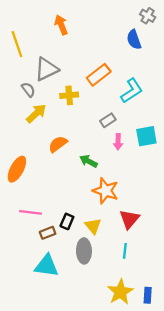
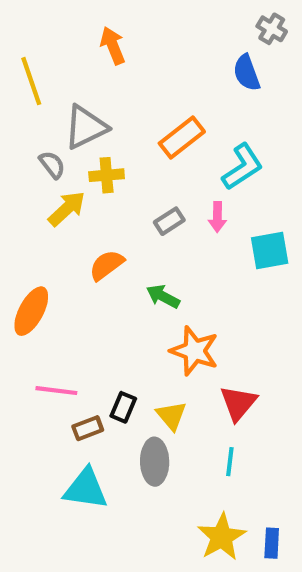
yellow cross: (69, 95) -> (107, 175), moved
gray rectangle: (108, 120) -> (169, 221), moved
pink arrow: (118, 142) -> (217, 217), moved

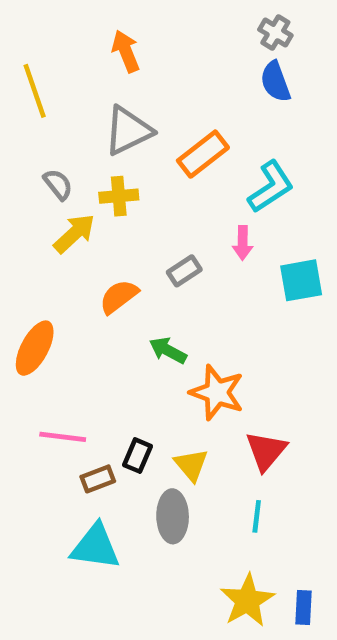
gray cross: (272, 29) -> (275, 33), moved
gray triangle: (86, 127) -> (128, 131), moved
gray rectangle: (169, 221) -> (184, 271), moved
green arrow: (163, 296) -> (168, 350), moved

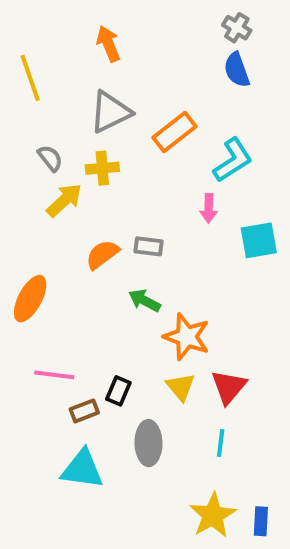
gray rectangle: (184, 271) -> (148, 246), moved, turned 40
yellow triangle: (191, 465) -> (181, 387), moved

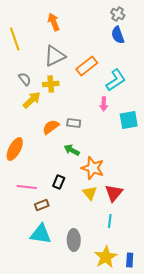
black rectangle: (118, 391) -> (59, 182), moved
gray ellipse: (148, 443) -> (74, 240), moved

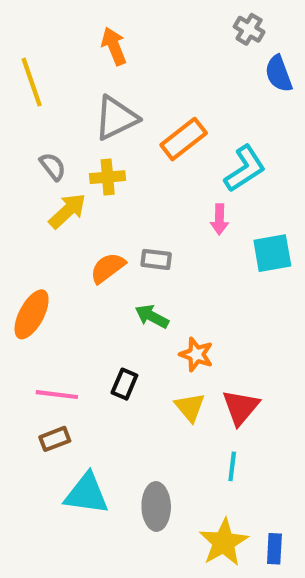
blue semicircle: (118, 35) -> (279, 74), moved
orange star: (93, 168) -> (196, 354), size x0.7
brown rectangle: (42, 205) -> (55, 439), moved

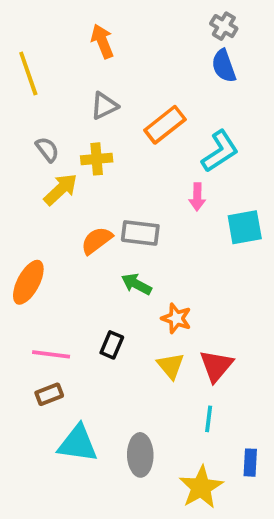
blue semicircle: (279, 74) -> (224, 66), moved
gray triangle: (116, 118) -> (104, 106), size x0.7
gray rectangle: (156, 259) -> (140, 233), size x1.4
blue rectangle: (274, 549) -> (250, 463), moved

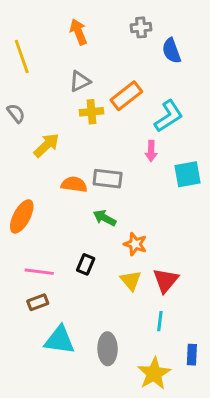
gray cross: (224, 26) -> (141, 27), moved, turned -36
gray semicircle: (47, 149) -> (16, 113), moved
yellow cross: (97, 159) -> (92, 112), moved
orange semicircle: (97, 241) -> (74, 184), turned 45

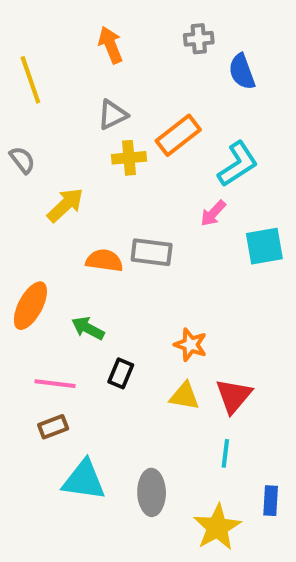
pink arrow: (151, 151) -> (213, 213), turned 42
green arrow: (105, 218) -> (88, 328), moved
yellow triangle: (131, 280) -> (184, 396), turned -40

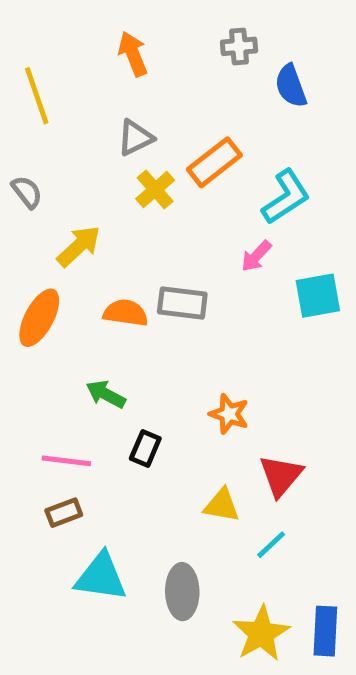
yellow cross: (129, 158) -> (155, 189), turned -36
orange ellipse: (30, 306) -> (39, 318), moved
yellow triangle: (184, 396) -> (222, 505), moved
cyan line: (225, 453) -> (271, 545), turned 40
blue rectangle: (271, 501) -> (325, 631), moved, size x1.4

